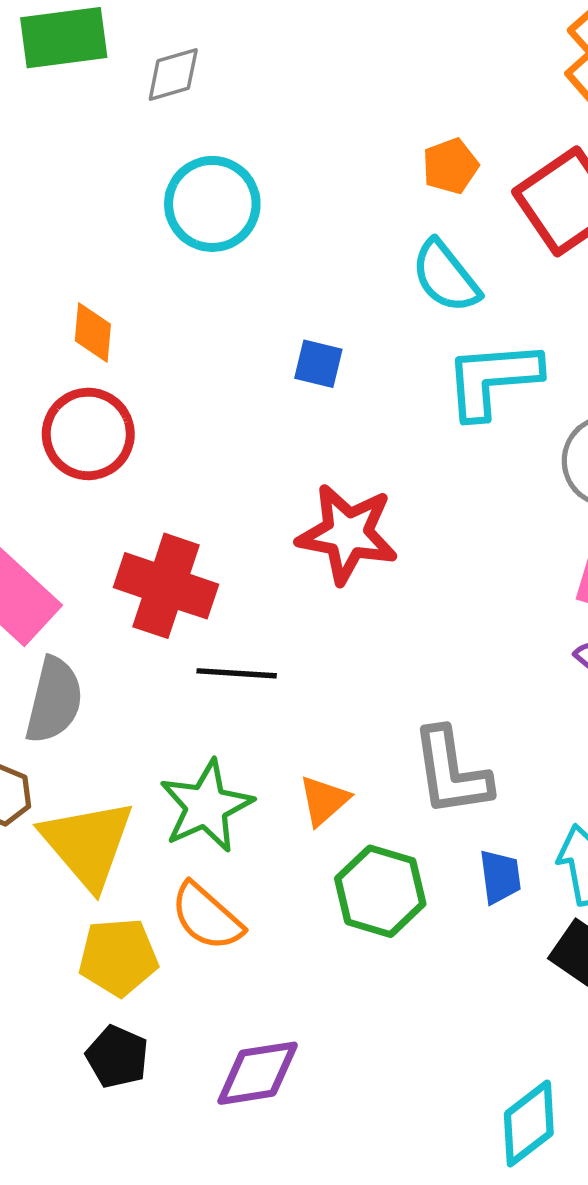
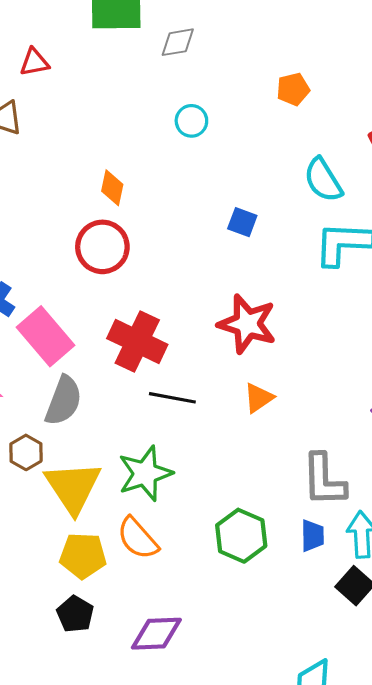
orange pentagon: (450, 166) -> (293, 89), moved
cyan circle: (212, 204) -> (191, 121), size x0.6
gray L-shape: (451, 772) -> (324, 480), moved
orange triangle: (324, 801) -> (259, 398), moved

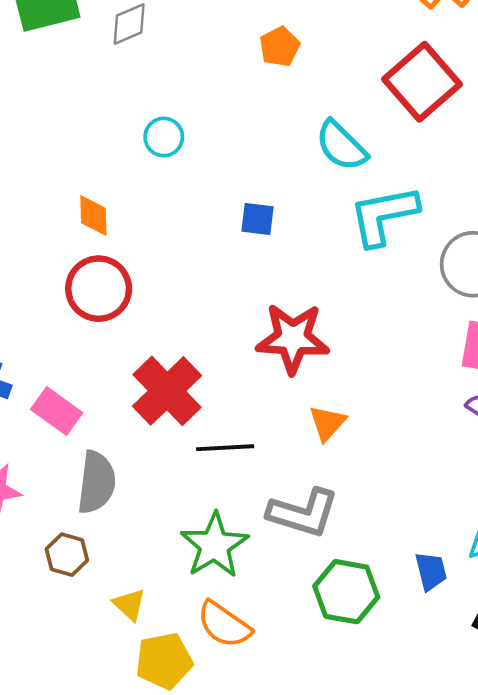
cyan circle: (191, 121) -> (164, 137), moved
pink rectangle: (45, 336) -> (57, 411), size x0.7
red cross: (137, 341) -> (167, 391), turned 34
gray L-shape: (324, 480) -> (303, 513), moved, turned -58
yellow triangle: (73, 487) -> (129, 605), moved, size x0.5

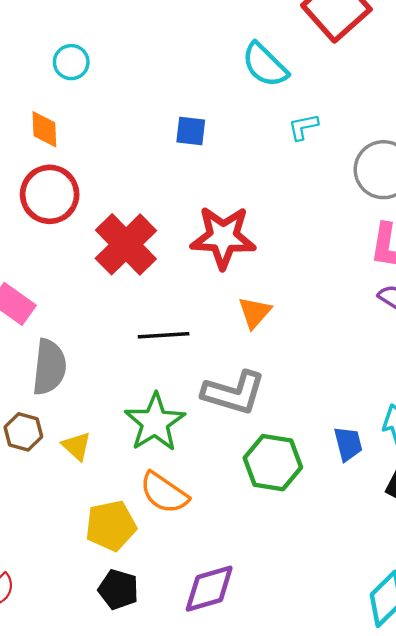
cyan circle: (164, 137) -> (71, 62), moved
cyan L-shape: (384, 215) -> (303, 127), size x0.5
red cross: (167, 391) -> (126, 244), moved
yellow triangle: (129, 605) -> (77, 446), moved

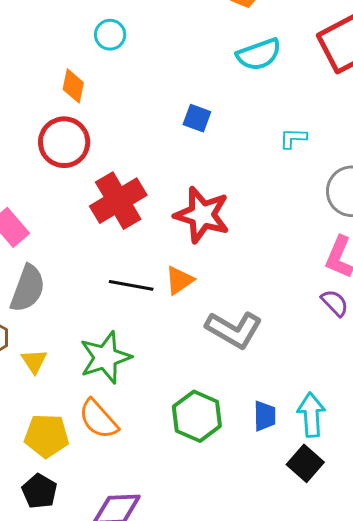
cyan semicircle: (265, 65) -> (259, 54), moved, turned -78
orange triangle: (255, 312) -> (179, 280), moved
gray L-shape: (234, 393) -> (234, 330), moved

